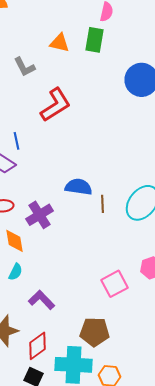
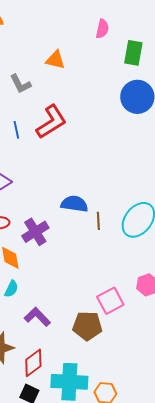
green rectangle: (94, 40) -> (133, 53), moved
blue line: (16, 141) -> (16, 130), moved
brown pentagon: (94, 332) -> (87, 326), moved

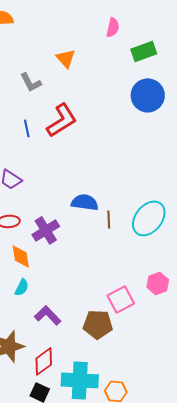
green rectangle: (133, 53) -> (144, 51), turned 60
orange triangle: (55, 60) -> (66, 58), turned 35

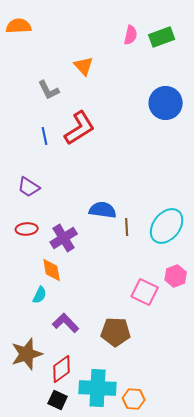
green rectangle: (144, 51) -> (162, 37), moved
orange diamond: (21, 256) -> (52, 270), moved
pink hexagon: (158, 283) -> (176, 276), moved
pink square: (121, 299) -> (145, 292), moved, turned -36

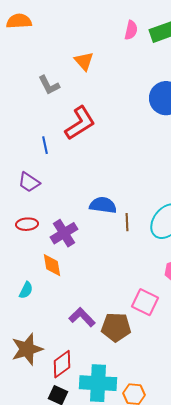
blue line: (45, 136) -> (45, 145), moved
pink square: (145, 292) -> (145, 302), moved
cyan semicircle: (40, 295) -> (26, 290), moved
purple L-shape: (66, 323) -> (82, 317), moved

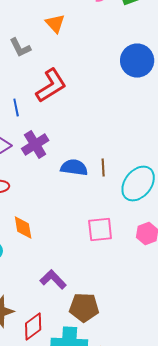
brown line: (127, 222) -> (103, 168), moved
purple cross: (64, 233) -> (35, 144), moved
pink square: (145, 302) -> (100, 230), moved, turned -32
brown pentagon: (116, 327) -> (84, 308), moved

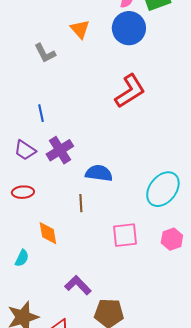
blue circle: (137, 60) -> (129, 28), moved
red L-shape: (51, 86) -> (130, 91), moved
brown line: (103, 168) -> (81, 203), moved

